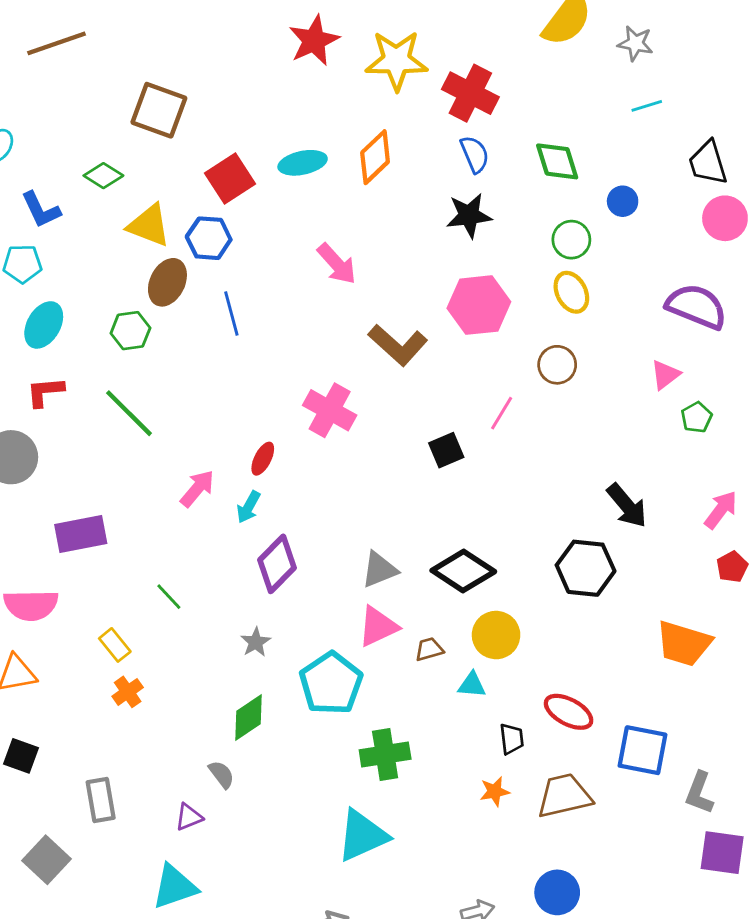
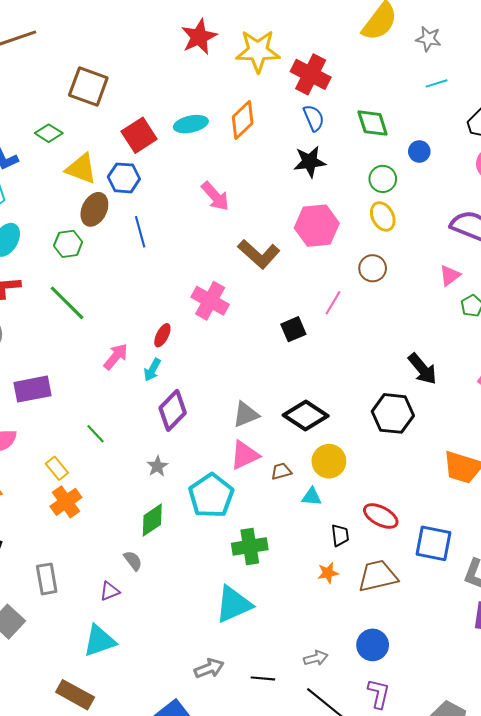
orange cross: (128, 692) -> (66, 502), size x1.4

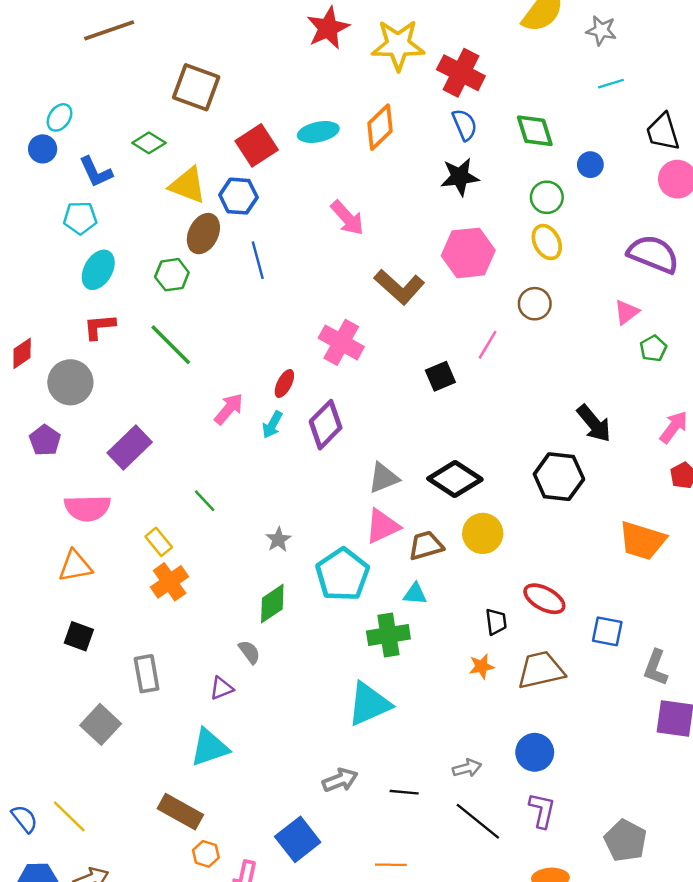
purple rectangle: (32, 389) -> (130, 448), turned -33
purple diamond: (173, 410) -> (326, 425), moved
brown trapezoid: (281, 471) -> (426, 546), size x1.4
cyan triangle: (312, 497) -> (415, 594), moved
blue square: (434, 543) -> (607, 631), size x0.7

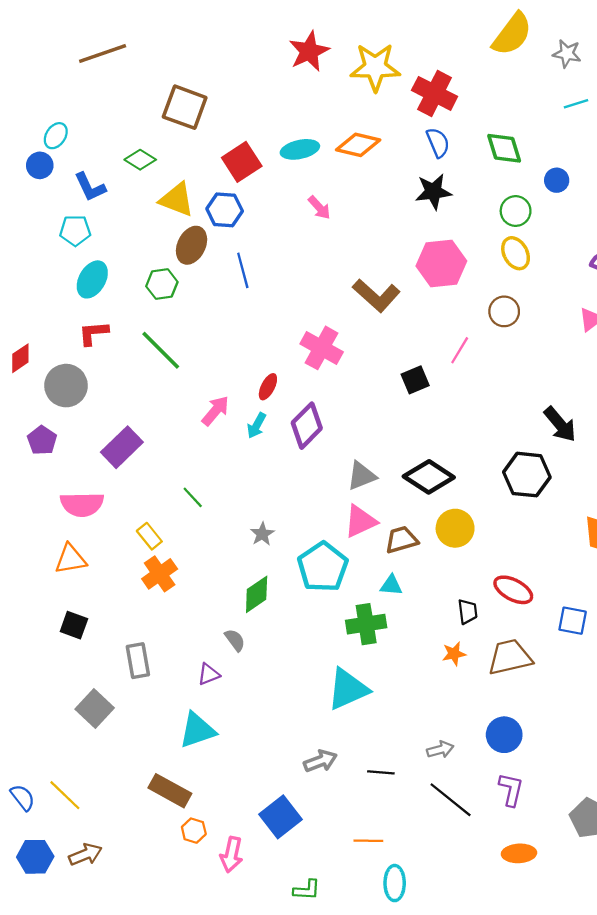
orange diamond: (380, 127) -> (358, 145), turned 57
pink arrow: (347, 218) -> (319, 208), moved, size x0.7

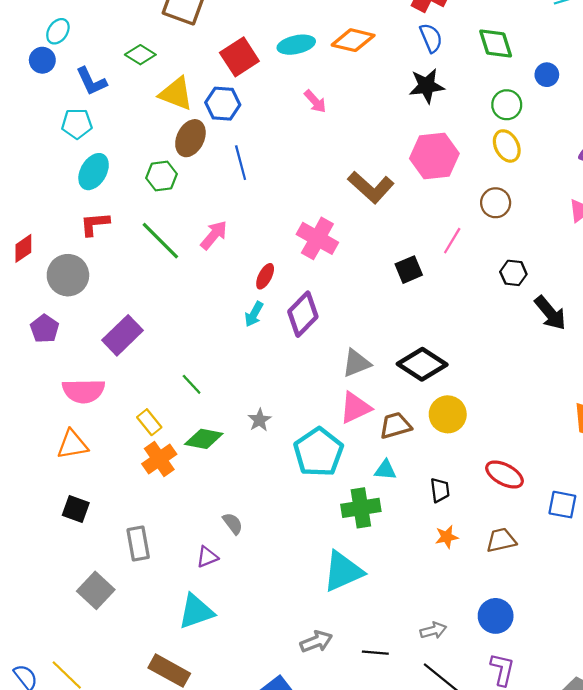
pink arrow: (215, 411) -> (214, 235), moved
black hexagon: (527, 475) -> (513, 273), moved, size x0.6
green diamond: (257, 594) -> (204, 439), moved, turned 45
black trapezoid: (468, 612) -> (440, 490), moved
brown trapezoid: (510, 657) -> (501, 540), size x0.7

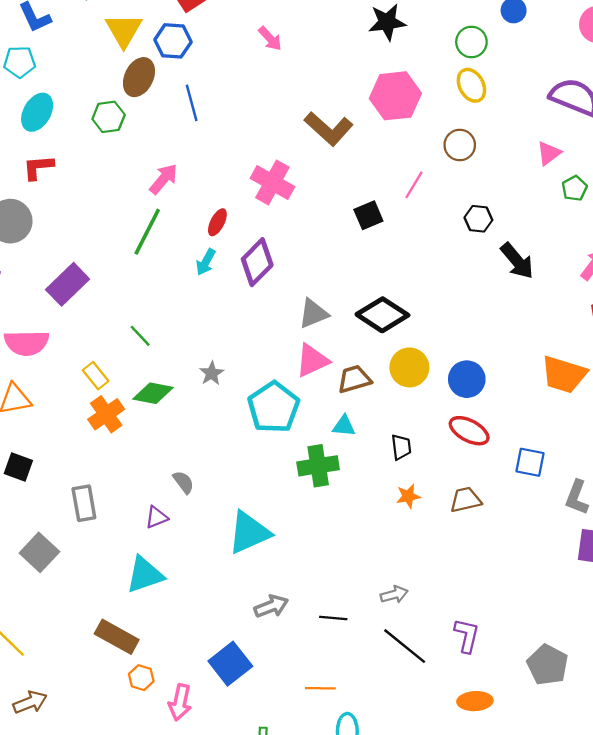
yellow triangle: (176, 94) -> (124, 30), turned 39
green line: (160, 241) -> (147, 232), moved, turned 72
cyan triangle: (343, 571) -> (249, 533), moved
blue circle: (496, 616) -> (467, 379), moved

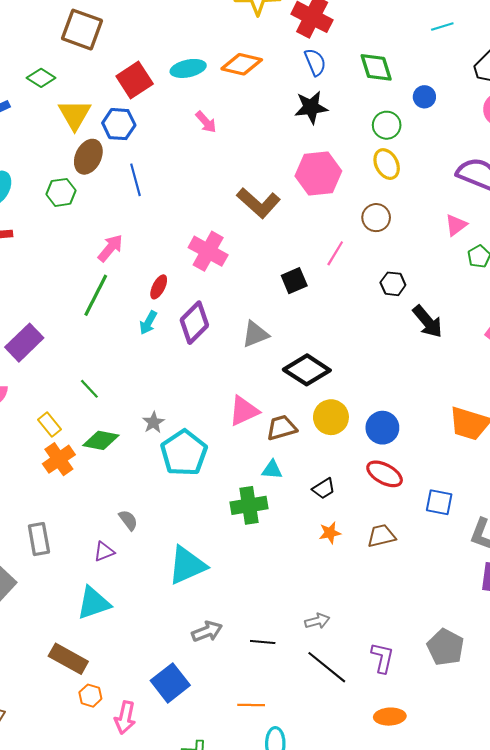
gray triangle: (313, 314) -> (255, 334), moved
cyan pentagon: (274, 407) -> (184, 453), moved
black trapezoid: (401, 447) -> (324, 489), turned 65
gray pentagon: (548, 665) -> (445, 647), moved

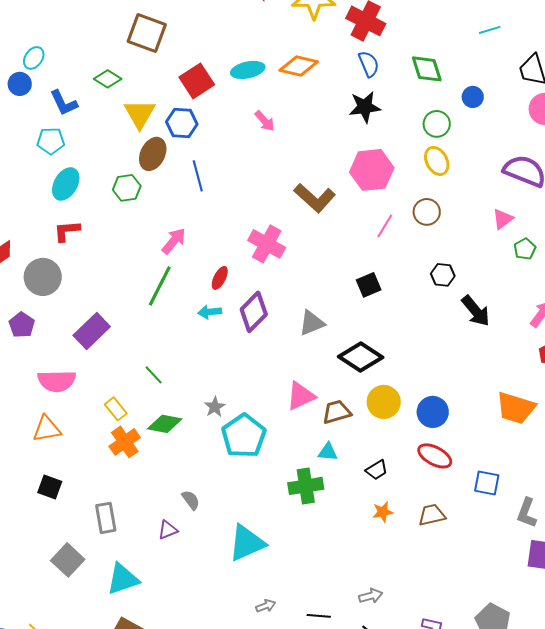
pink line: (335, 253) -> (385, 226), moved
black square: (294, 281) -> (369, 285), moved
cyan arrow: (148, 323) -> (210, 312), turned 55
cyan triangle: (94, 603) -> (123, 579), moved
gray arrow: (207, 631) -> (266, 606), size x0.7

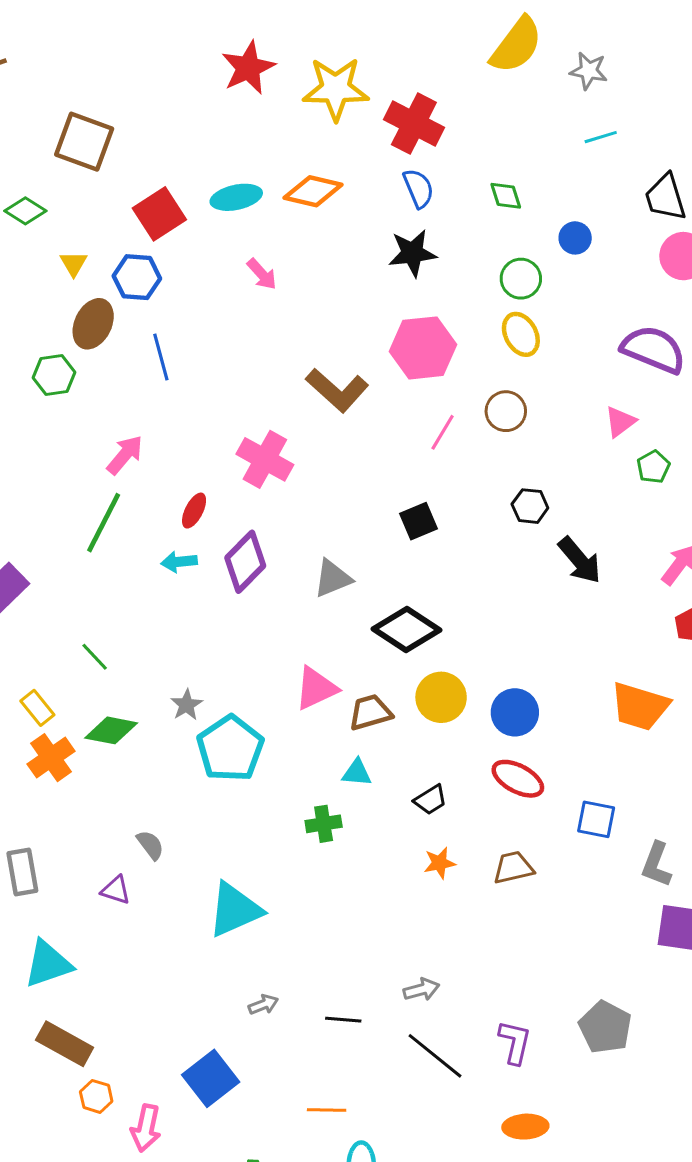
green diamond: (427, 69) -> (506, 196), size x0.7
yellow triangle: (140, 114) -> (74, 264), size x0.6
green cross: (306, 486) -> (324, 824), size x0.7
purple triangle: (168, 530) -> (116, 890), turned 40

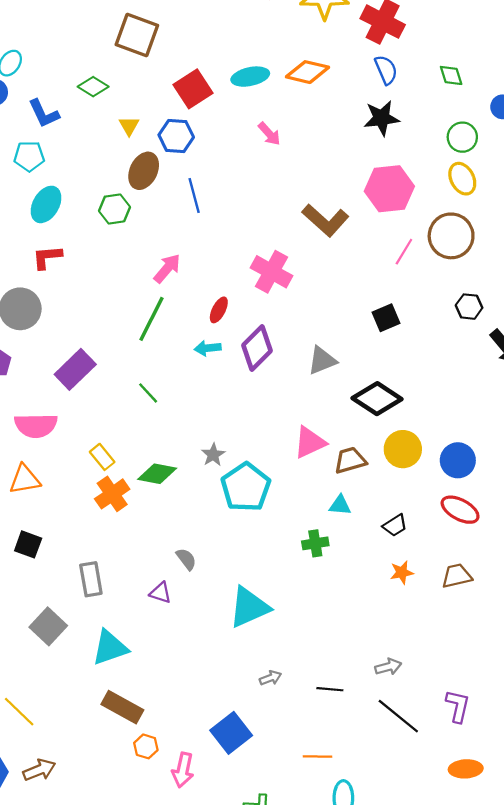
brown circle: (506, 411) -> (451, 236), size x1.5
green line: (95, 657) -> (148, 393), moved

